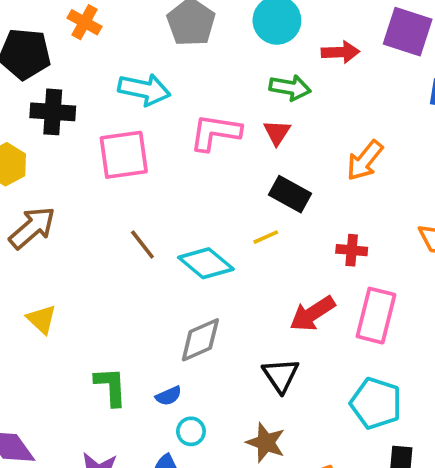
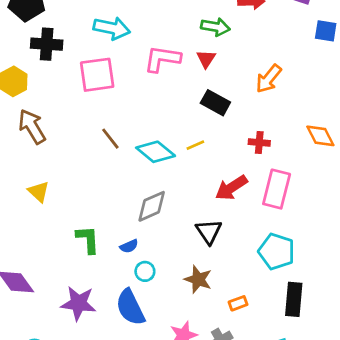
brown arrow: (32, 228) -> (32, 127), turned -80
yellow line: (266, 237) -> (195, 145), moved

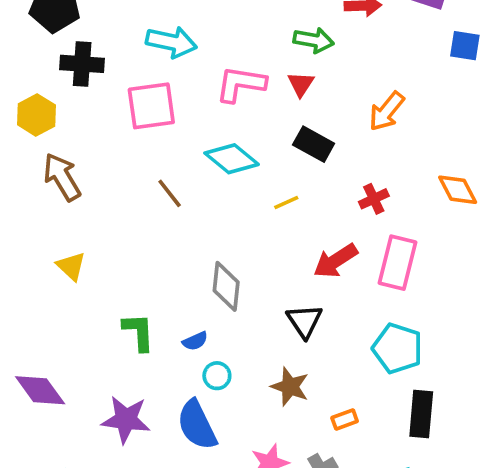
red cross: (259, 143) -> (374, 199), turned -30
cyan diamond: (156, 152) -> (232, 159), moved
gray diamond: (152, 206) -> (226, 286), turned -60

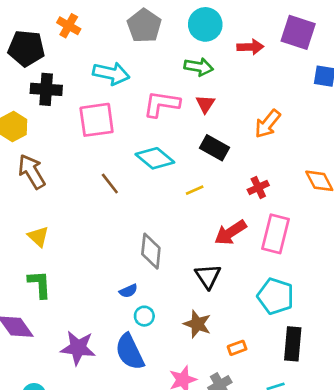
green arrow: (314, 40) -> (199, 67), moved
green L-shape: (139, 332) -> (40, 284), moved

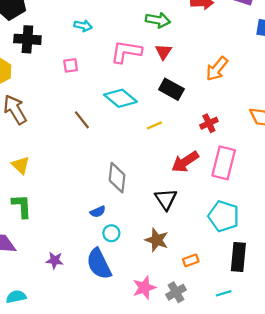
cyan arrow: (111, 73) -> (83, 26), size x0.6
pink square: (97, 120) -> (71, 65), size x0.5
purple star: (78, 348) -> (55, 260), size x0.6

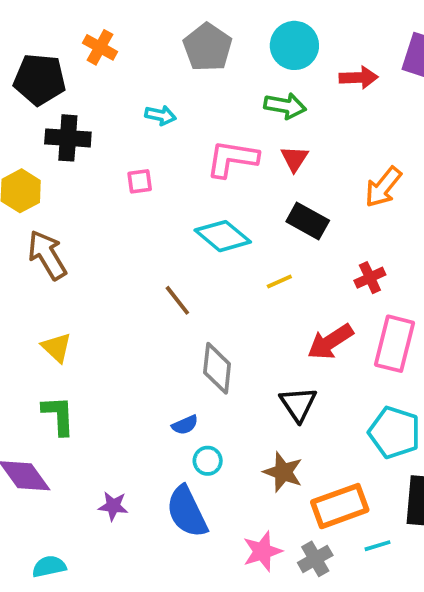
brown line: (82, 120) -> (177, 300), moved
orange rectangle: (191, 260) -> (340, 506), size x2.0
cyan line: (224, 293) -> (377, 546), moved

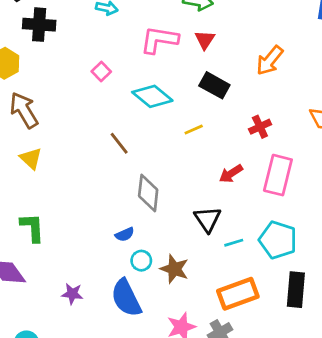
pink square: (140, 181) -> (101, 72), moved, turned -36
red arrow: (330, 342) -> (231, 174), size x0.7
yellow triangle: (57, 347) -> (31, 158), moved
brown star: (283, 472) -> (174, 269), moved
cyan line: (377, 546) -> (234, 243), moved

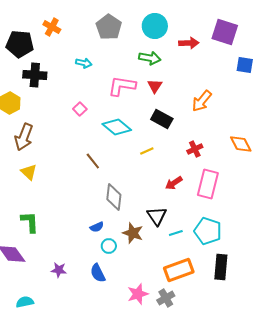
brown arrow: (24, 110) -> (24, 137), turned -128
brown star: (174, 269) -> (133, 233), moved
blue semicircle: (126, 298) -> (98, 273), size x0.7

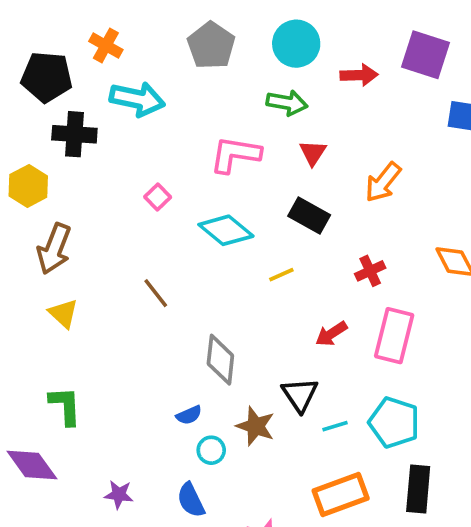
cyan arrow: (84, 63) -> (137, 99), moved, size x1.8
red triangle: (155, 86) -> (313, 153), moved
brown line: (93, 161) -> (156, 293), moved

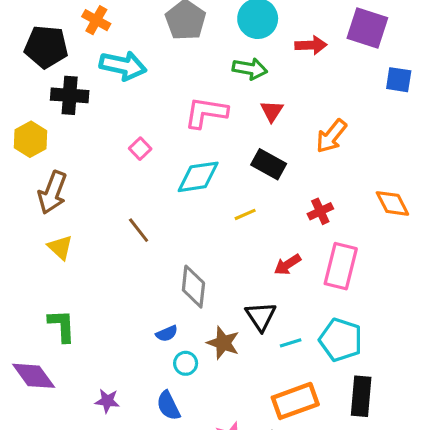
cyan diamond: (226, 230) -> (198, 177), turned -48

